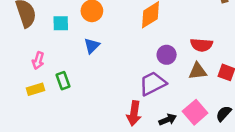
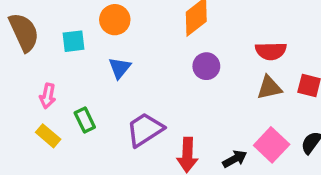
purple circle: (167, 55) -> (206, 66), moved
purple trapezoid: (153, 83) -> (145, 130), moved
yellow rectangle: (36, 89) -> (48, 136), turned 63

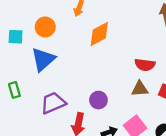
purple circle: (206, 66) -> (98, 100), moved
blue triangle: (120, 68) -> (43, 59), size x1.6

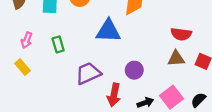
blue triangle: (43, 59) -> (108, 31), moved, turned 44
green rectangle: (14, 90) -> (58, 44), moved

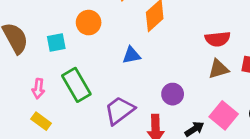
blue triangle: (108, 31) -> (131, 55), size x0.6
green rectangle: (58, 44) -> (76, 85), size x1.6

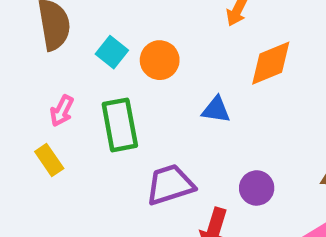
orange circle: (89, 23) -> (160, 60), moved
cyan square: (56, 42) -> (112, 52), turned 30

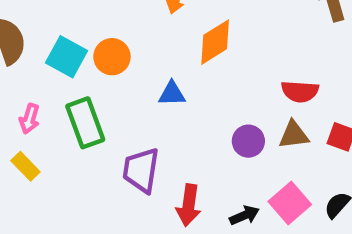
cyan square: (112, 52) -> (67, 57), size x1.4
purple trapezoid: (170, 185) -> (141, 170), turned -54
purple circle: (257, 188) -> (248, 141), moved

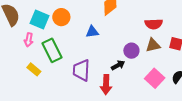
pink arrow: (29, 119) -> (29, 40), moved
yellow rectangle: (25, 166) -> (34, 69), moved
black arrow: (244, 215) -> (118, 65), moved

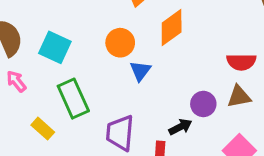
orange circle: (61, 17) -> (120, 43), moved
blue triangle: (92, 32) -> (140, 71), turned -48
pink arrow: (29, 40) -> (16, 81), moved, turned 128

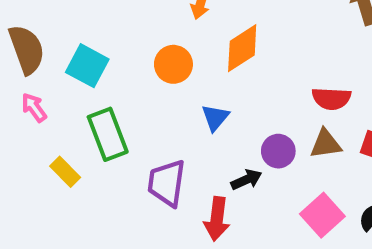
blue triangle: (140, 71) -> (215, 118), moved

